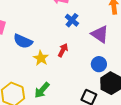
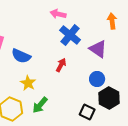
blue cross: (72, 20) -> (70, 35), size x1.5
yellow star: (41, 58) -> (28, 83), moved

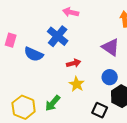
blue cross: (70, 35) -> (58, 36), moved
red arrow: (61, 65) -> (74, 63), turned 48
yellow star: (28, 83) -> (77, 84), moved

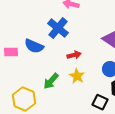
pink rectangle: (11, 40) -> (11, 52), moved, turned 72
green arrow: (53, 103) -> (51, 81), moved

